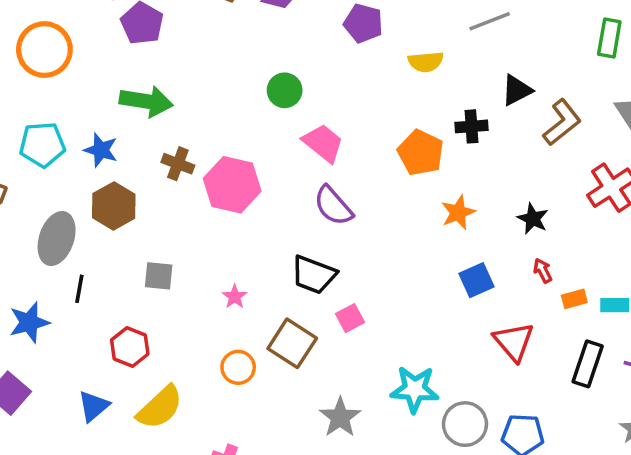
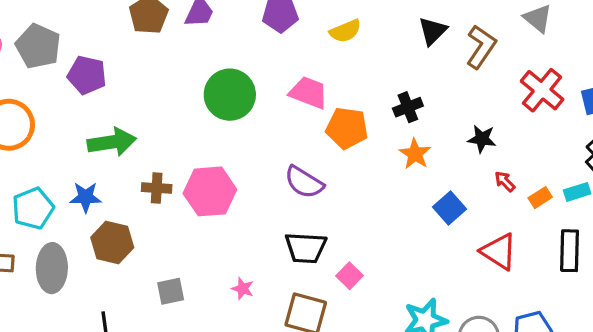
green circle: (285, 90) -> (230, 95), size x1.6
black cross: (471, 126) -> (408, 107), moved
pink trapezoid: (323, 143) -> (309, 93), moved
orange pentagon: (421, 153) -> (347, 128), moved
gray ellipse: (57, 238) -> (52, 268), moved

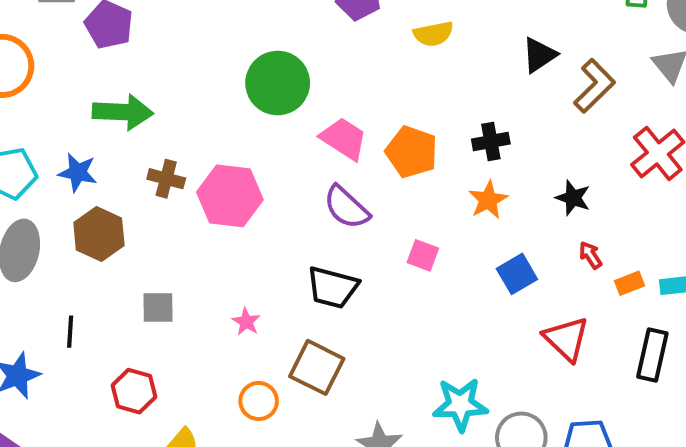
pink trapezoid: (309, 93) -> (344, 139), moved
pink square: (349, 276) -> (423, 255), moved, turned -35

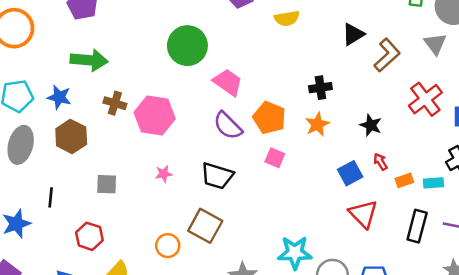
orange pentagon: (412, 152) -> (269, 118), moved
blue square: (517, 274) -> (350, 173), moved
pink star: (246, 322) -> (164, 174), moved, turned 30

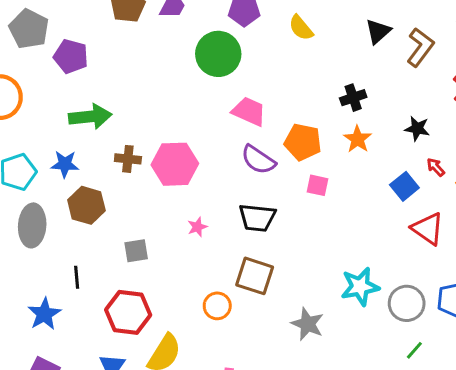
yellow semicircle: (287, 18) -> (301, 28), turned 70
green circle: (187, 46) -> (218, 54), moved
red hexagon: (89, 236) -> (128, 312), size x1.4

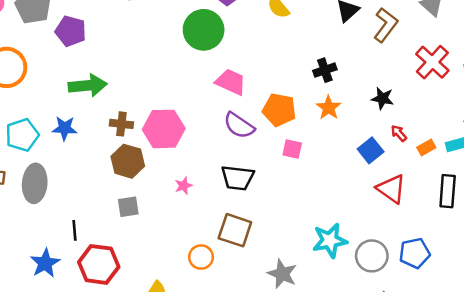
brown hexagon: (86, 205) -> (128, 161), moved
red hexagon: (128, 312) -> (99, 264), moved

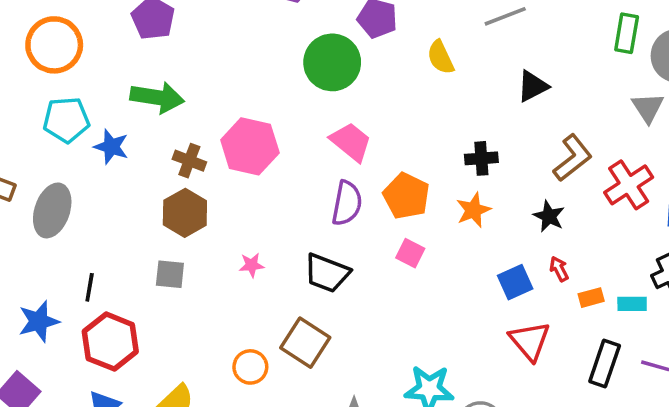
brown L-shape: (386, 25) -> (573, 158), moved
purple semicircle: (239, 125) -> (347, 203), turned -128
pink hexagon: (164, 129) -> (250, 146), moved
cyan pentagon: (22, 135) -> (66, 120), moved

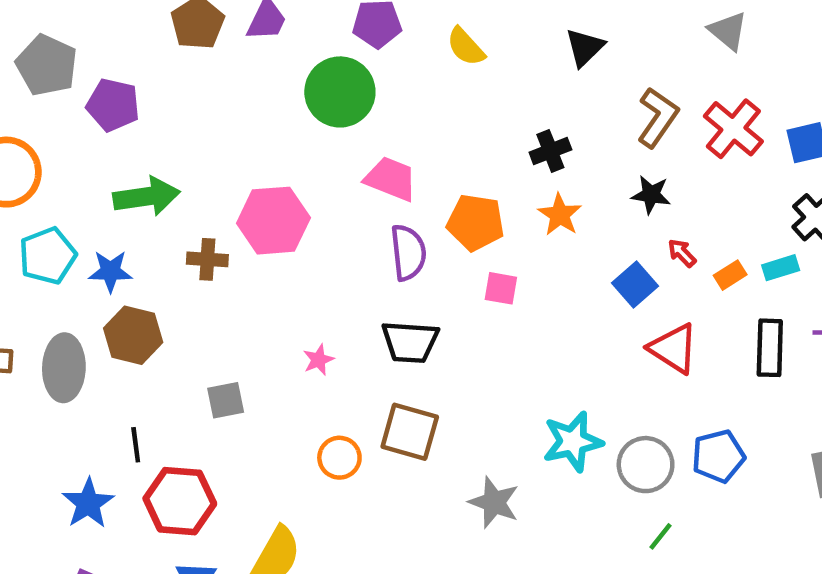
brown hexagon: (185, 213) -> (133, 335), moved
orange circle: (250, 367) -> (339, 458), moved

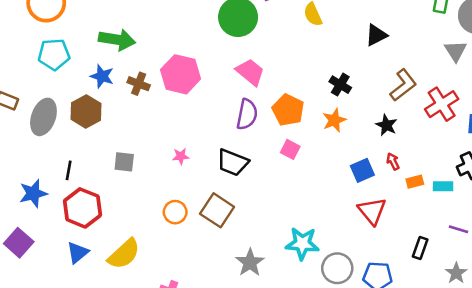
black cross: (550, 151) -> (340, 85), turned 35
blue star: (110, 271) -> (102, 76), moved
black rectangle: (770, 348) -> (420, 248), moved, size x0.7

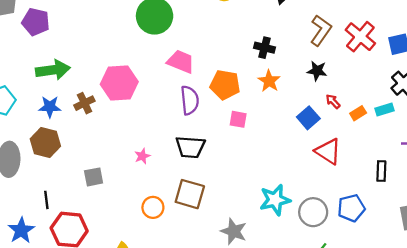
brown cross: (139, 84) -> (84, 103), turned -30

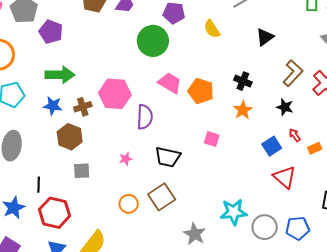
orange pentagon: (225, 85) -> (201, 91), moved
purple semicircle: (190, 100) -> (145, 117), moved
brown hexagon: (45, 143) -> (70, 137), moved
brown square: (190, 194) -> (162, 197), turned 32

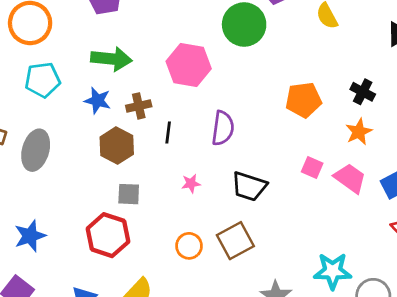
pink trapezoid: (170, 83) -> (350, 178), moved
orange pentagon: (201, 91) -> (303, 100), turned -30
pink hexagon: (115, 94) -> (189, 65), moved
black line: (39, 185) -> (168, 133), moved
red hexagon: (55, 213) -> (108, 235), moved

